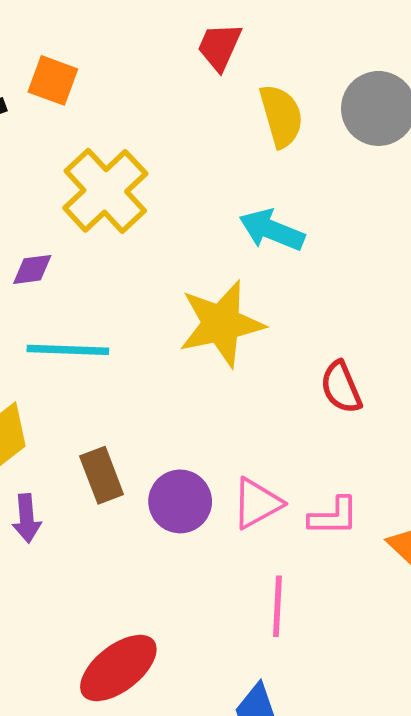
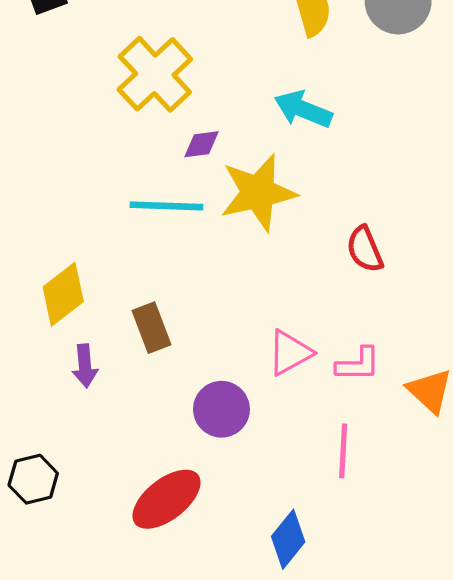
purple diamond: (32, 269) -> (201, 144), moved
cyan line: (68, 350) -> (166, 206), moved
purple circle: (180, 501) -> (221, 409), moved
pink line: (277, 606) -> (343, 451), moved

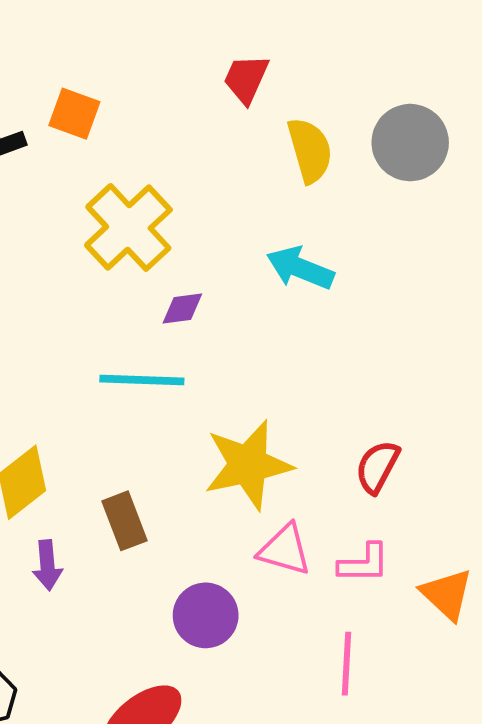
yellow star: (258, 193) -> (248, 465), moved
red semicircle: (365, 249) -> (377, 467), moved, turned 51
pink triangle: (290, 353) -> (285, 550), turned 45

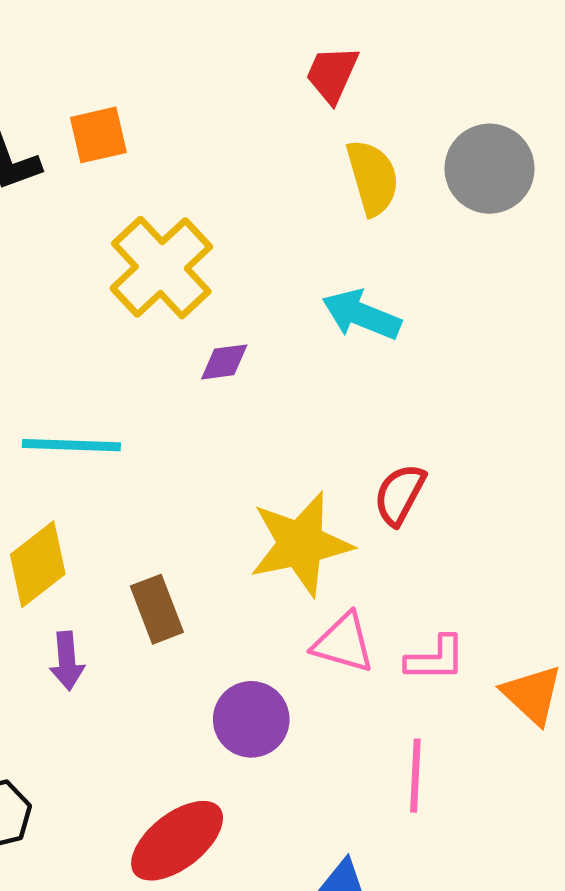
red trapezoid: (246, 79) -> (332, 74), moved
orange square: (74, 114) -> (98, 135), turned -33
cyan line: (142, 380) -> (71, 445), moved
red semicircle: (377, 467) -> (400, 495), moved

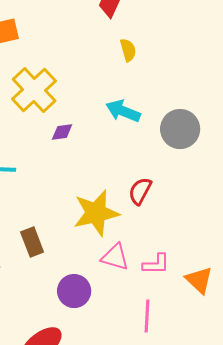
gray circle: (490, 169) -> (180, 129), moved
yellow semicircle: (373, 178) -> (128, 50), size x0.7

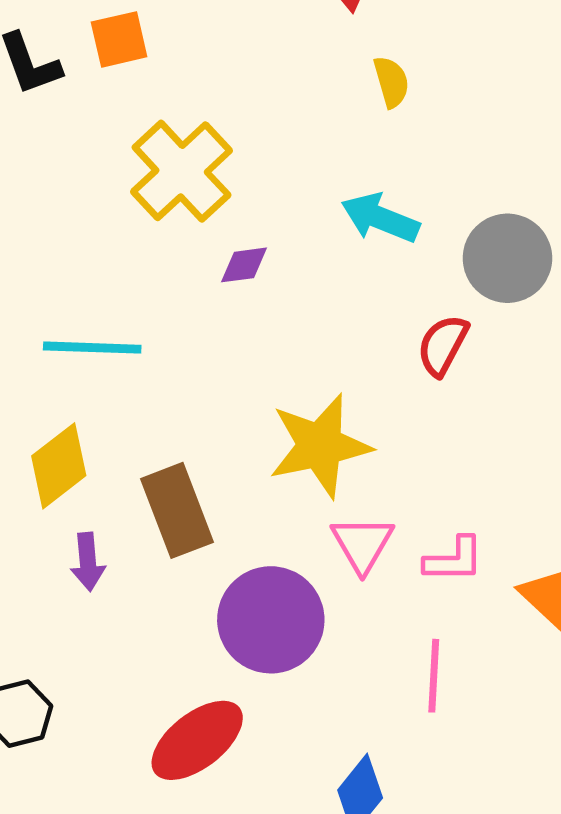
red semicircle: (140, 191) -> (443, 345), moved
brown rectangle: (32, 242) -> (177, 510), size x1.4
pink triangle: (115, 257) -> (362, 544), turned 44
purple circle: (74, 291) -> (271, 620), size x1.4

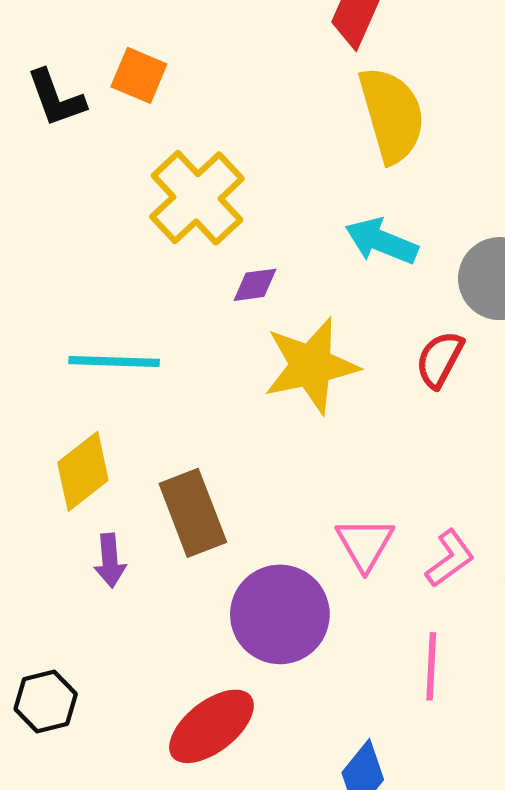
orange square: (119, 39) -> (139, 75), turned 36
yellow semicircle: (391, 82) -> (392, 115), size x2.0
yellow star: (320, 446) -> (311, 366), moved
pink L-shape: (454, 560) -> (450, 558), turned -36

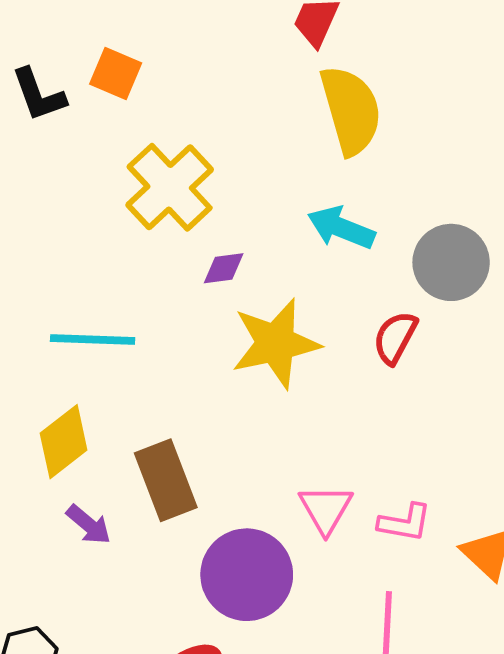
pink L-shape: (450, 558) -> (405, 523), turned 46
purple arrow: (110, 561) -> (89, 525), turned -45

